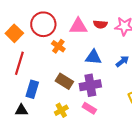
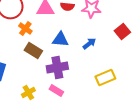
brown rectangle: (64, 81) -> (33, 50), moved

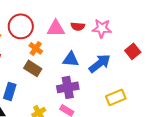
blue arrow: (89, 44) -> (100, 63), size x1.6
brown rectangle: (33, 50) -> (33, 68), moved

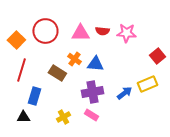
orange cross: (36, 48) -> (74, 59), moved
blue arrow: (100, 63) -> (124, 93), moved, size x0.7
yellow rectangle: (116, 97) -> (147, 84), moved

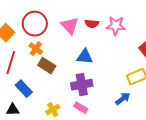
pink triangle: (80, 33) -> (70, 26), turned 48
orange cross: (74, 59) -> (36, 49), moved
blue arrow: (124, 93) -> (123, 99), moved
blue rectangle: (34, 96) -> (24, 89), turned -60

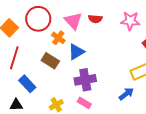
pink star: (116, 26) -> (130, 21), moved
orange cross: (36, 49) -> (58, 38), moved
blue triangle: (85, 57) -> (76, 52), moved, turned -36

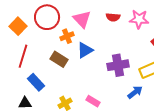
red semicircle: (95, 19) -> (113, 17), moved
orange cross: (58, 38) -> (67, 36), turned 32
purple cross: (85, 80) -> (118, 65), moved

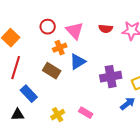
red circle: (47, 17) -> (48, 27), moved, size x0.6

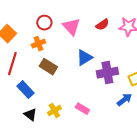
red semicircle: (106, 29) -> (102, 25), turned -40
orange cross: (60, 48) -> (38, 44), moved
blue triangle: (78, 62) -> (84, 58), moved
black triangle: (18, 115) -> (30, 115), moved, turned 40

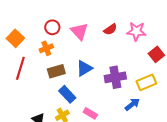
blue triangle: (84, 58) -> (84, 68), moved
brown rectangle: (48, 67) -> (56, 71), turned -48
blue rectangle: (25, 90) -> (67, 94), moved

